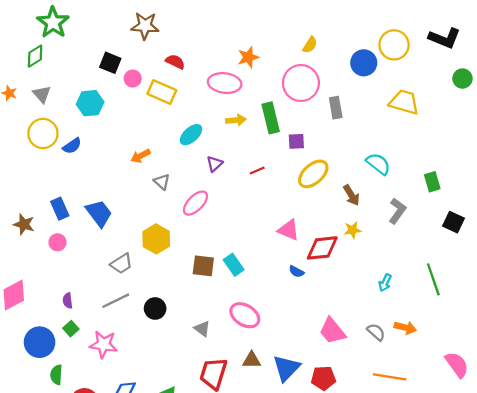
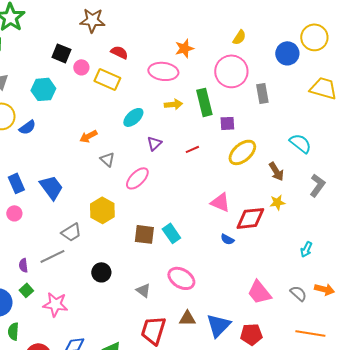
gray line: (116, 301) -> (52, 256), moved

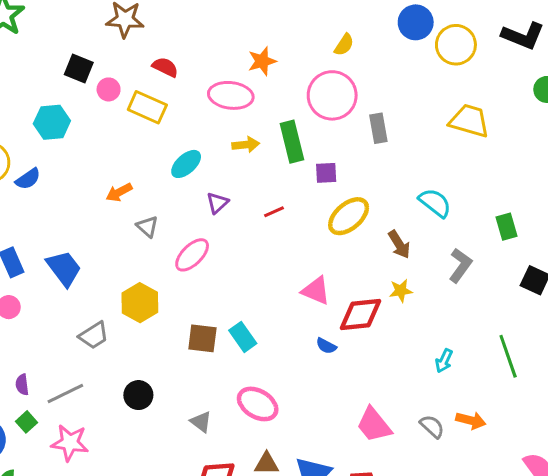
blue circle: (287, 53) -> (416, 22), moved
gray line: (52, 256) -> (65, 394), moved

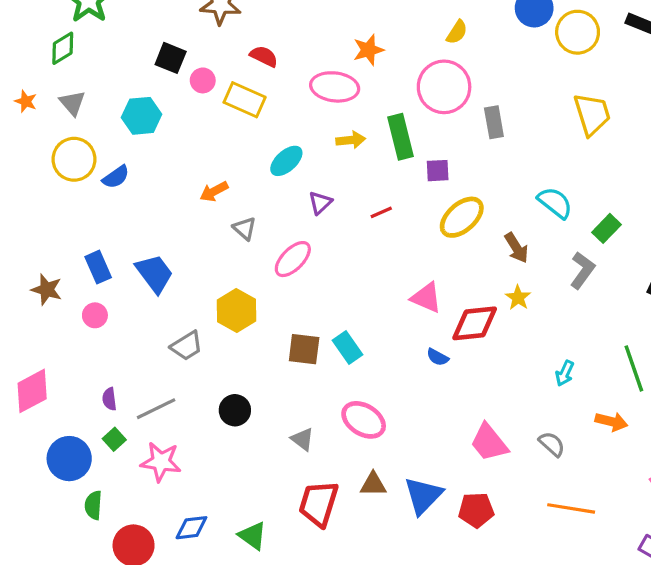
yellow trapezoid: (469, 121) -> (592, 114), turned 57
green rectangle: (507, 227) -> (607, 228), moved, turned 60
yellow star: (401, 291) -> (518, 298), turned -30
orange arrow: (471, 420) -> (611, 422), moved

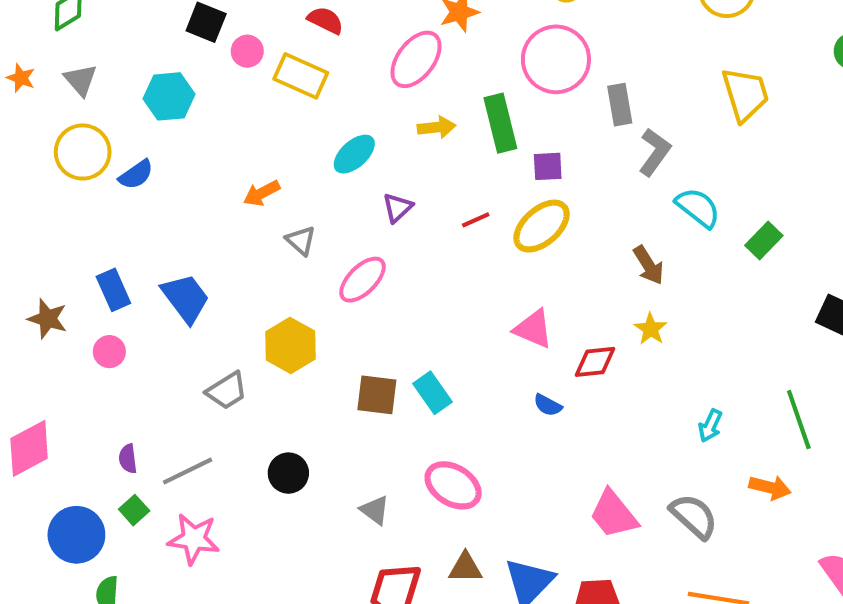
pink ellipse: (335, 87) -> (416, 59), turned -60
yellow ellipse: (462, 217) -> (542, 226), moved
gray L-shape: (582, 270) -> (655, 152), moved
red diamond: (475, 323) -> (595, 362), size x0.7
gray semicircle: (552, 444) -> (694, 516), size x1.4

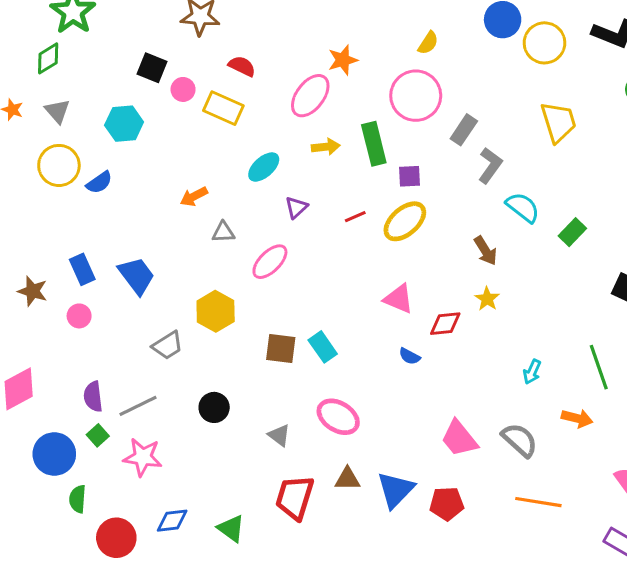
gray rectangle: (620, 105) -> (464, 130), turned 44
gray triangle: (301, 240) -> (223, 232), turned -45
purple semicircle: (128, 459) -> (93, 397), size x1.4

